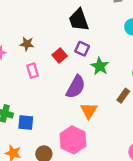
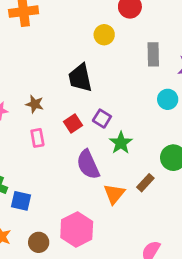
black trapezoid: (79, 20) -> (80, 78), moved
purple semicircle: (76, 87) -> (88, 164), turned 120
orange triangle: (89, 111) -> (114, 194), moved

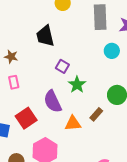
gray rectangle: (153, 54) -> (100, 17), size x1.4
red square: (73, 123) -> (26, 118), moved, size x1.5
orange triangle: (114, 194) -> (73, 123), turned 48

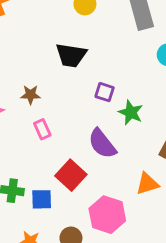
black trapezoid: (45, 36) -> (71, 55), turned -55
orange triangle: (73, 123) -> (147, 184), moved

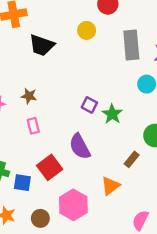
black trapezoid: (71, 55) -> (42, 45), moved
green star: (131, 112) -> (112, 114), moved
orange triangle: (147, 184) -> (110, 186), turned -30

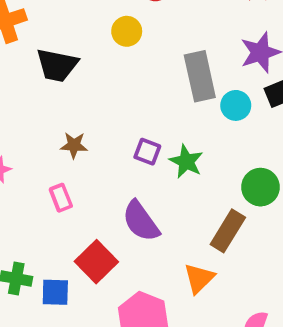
gray rectangle: (131, 45) -> (200, 76), moved
brown star: (29, 96) -> (74, 145), moved
brown rectangle: (132, 159) -> (228, 231), size x1.5

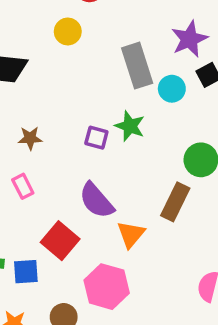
green star: (186, 161) -> (130, 126), moved
orange triangle: (199, 278) -> (131, 234), moved

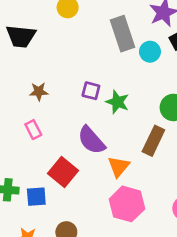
green star: (130, 126) -> (117, 102), moved
pink hexagon: (107, 287) -> (127, 204), moved

